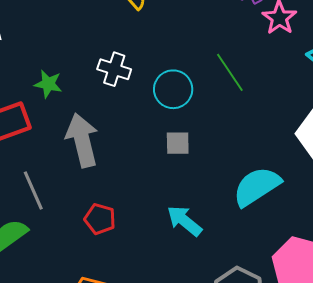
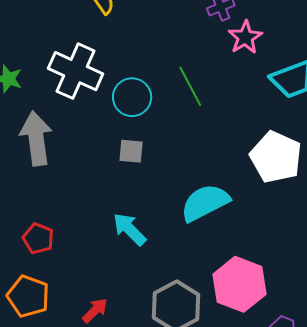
white cross: (114, 69) -> (76, 71), size x1.6
red pentagon: (100, 219) -> (38, 238), moved

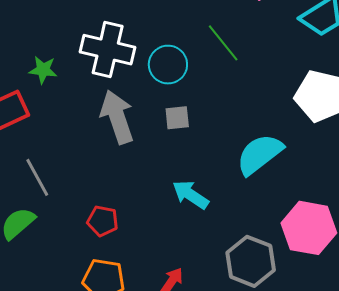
gray arrow: (36, 138) -> (117, 117), moved

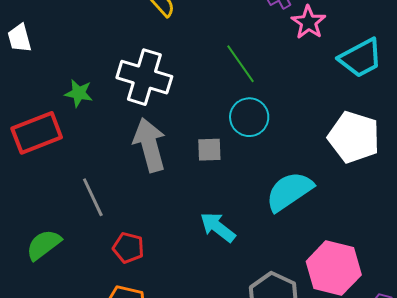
green line: (223, 43) -> (240, 64), moved
cyan circle: (168, 65) -> (249, 117), moved
gray line: (37, 177) -> (93, 197), moved

